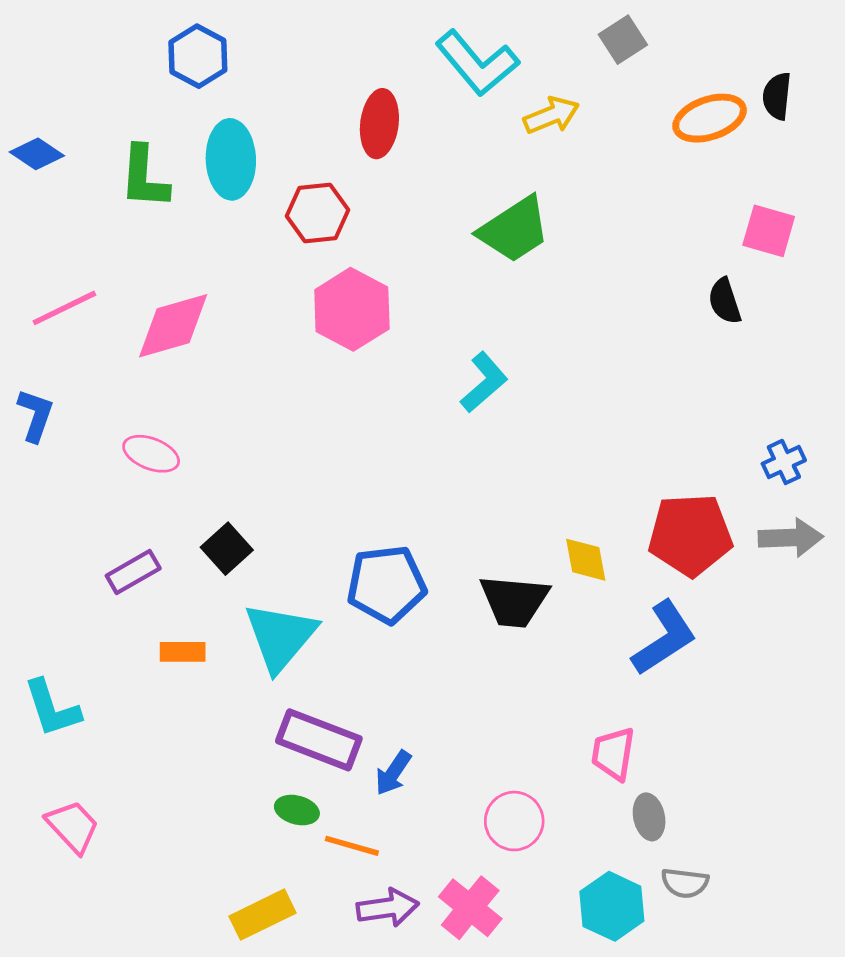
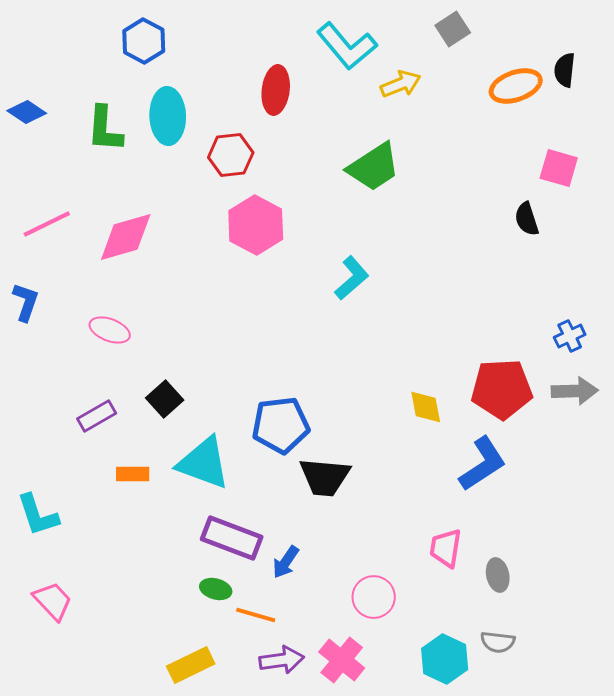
black trapezoid: (514, 601) -> (325, 477), moved
cyan triangle: (280, 637) -> (204, 463), turned -50
gray ellipse: (649, 817) -> (498, 575), moved

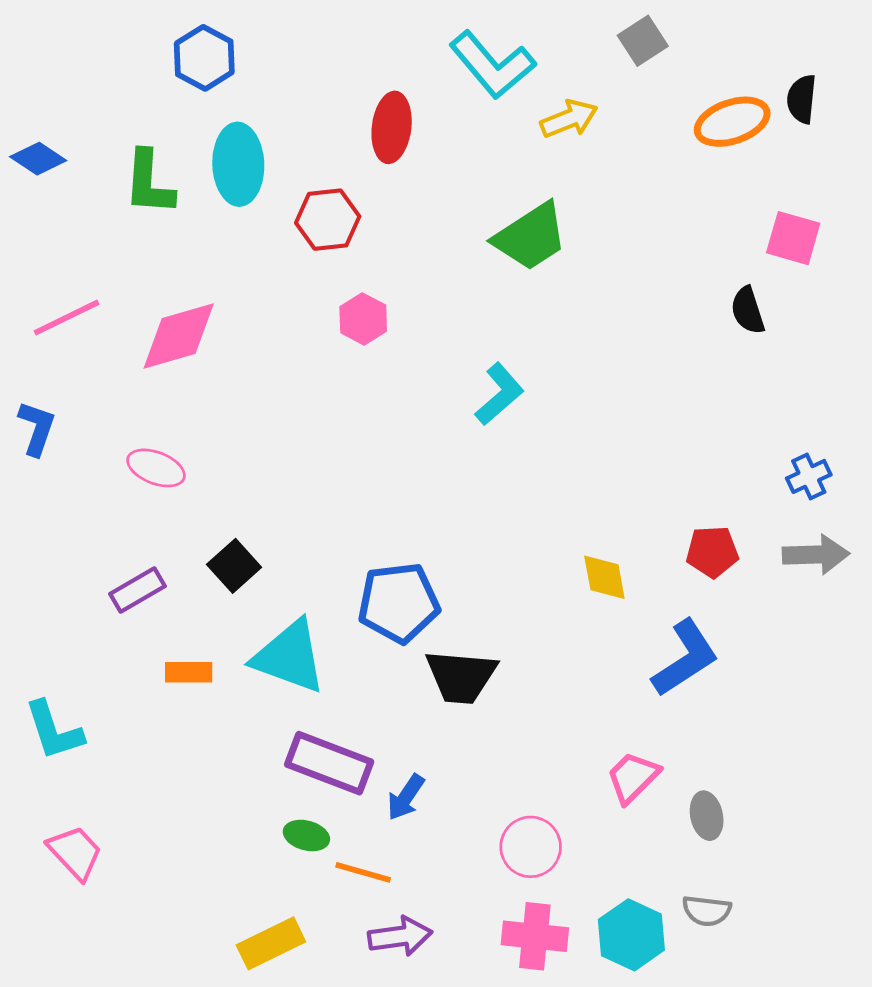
pink hexagon: (256, 225) -> (363, 319), size x0.6
red pentagon: (502, 389) -> (712, 552), size x0.6
pink trapezoid: (446, 548) -> (633, 777), turned 36
pink cross: (342, 660) -> (535, 936), moved, turned -33

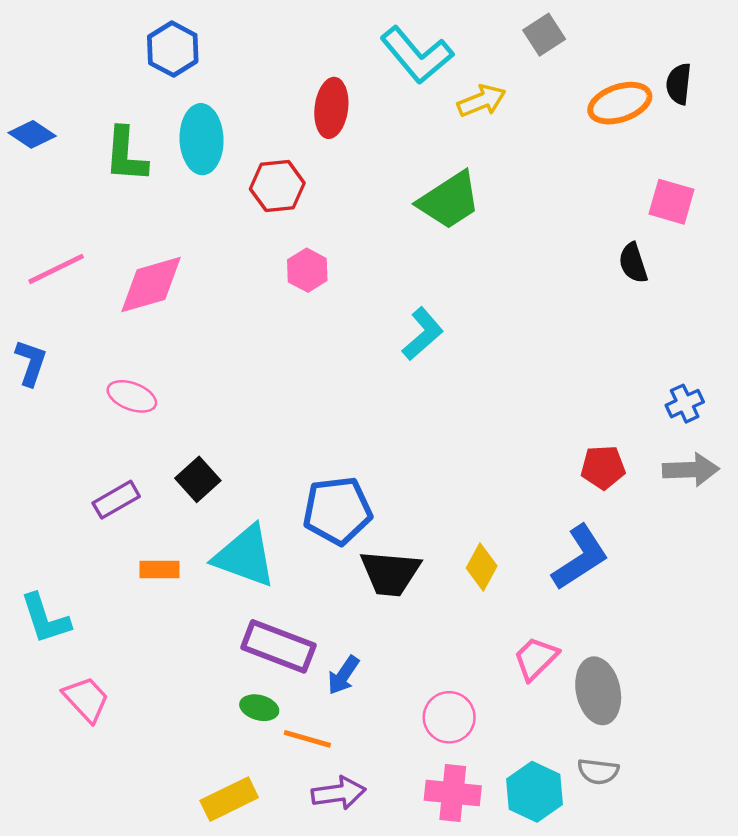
yellow diamond: (604, 577) -> (482, 567), moved, turned 39
gray ellipse: (707, 816) -> (598, 691), size x1.6
pink trapezoid: (75, 853) -> (86, 699), moved

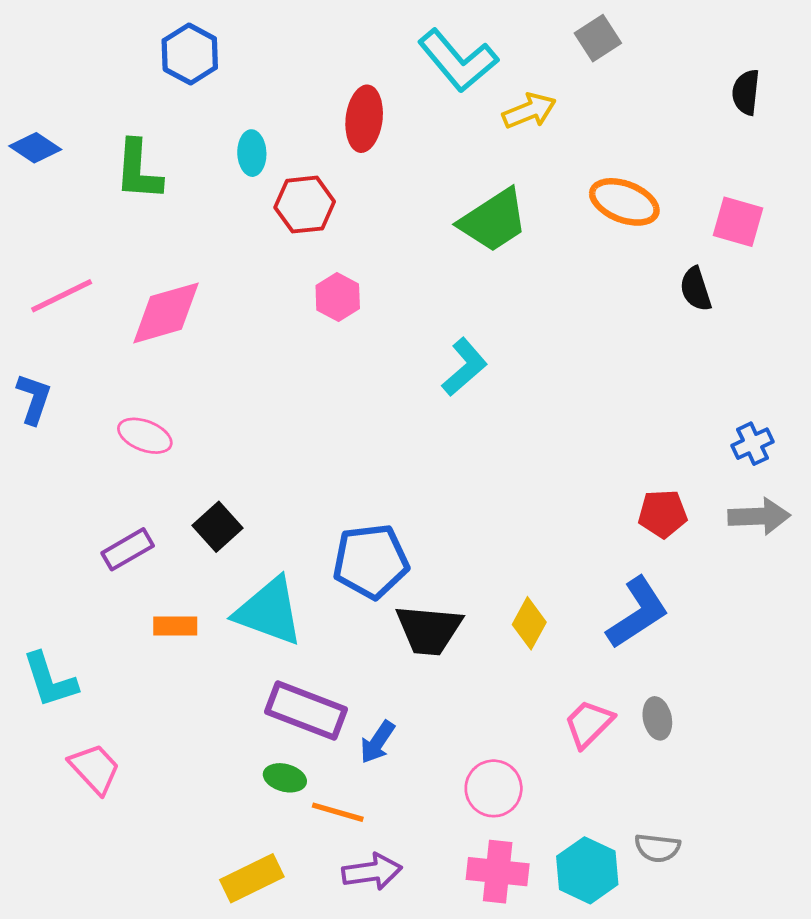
orange ellipse: (620, 103) -> (624, 202), moved, turned 40
cyan ellipse: (202, 139) -> (252, 153), moved, size x0.6
gray ellipse: (598, 691) -> (657, 718), moved, size x0.6

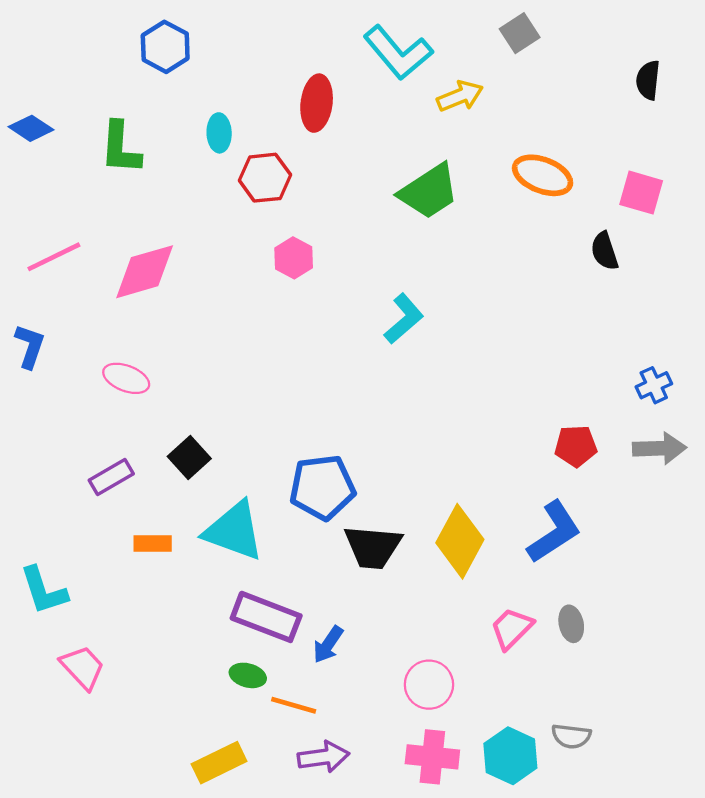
yellow diamond: (529, 623) -> (460, 541), size x1.6

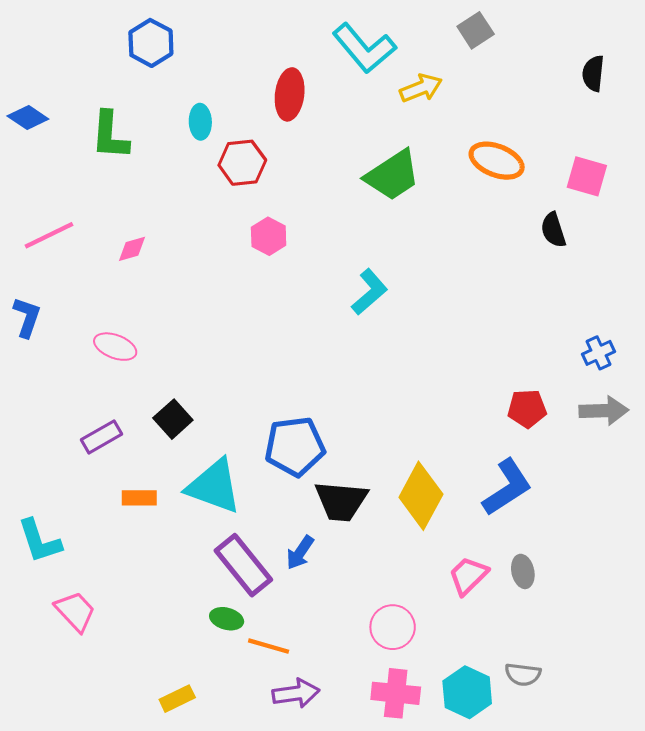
pink diamond: (145, 272) -> (132, 249), size x0.5
purple rectangle: (266, 617) -> (243, 565), turned 30
blue arrow: (328, 644) -> (300, 553), moved
yellow rectangle: (219, 763) -> (177, 699), moved, size x0.7

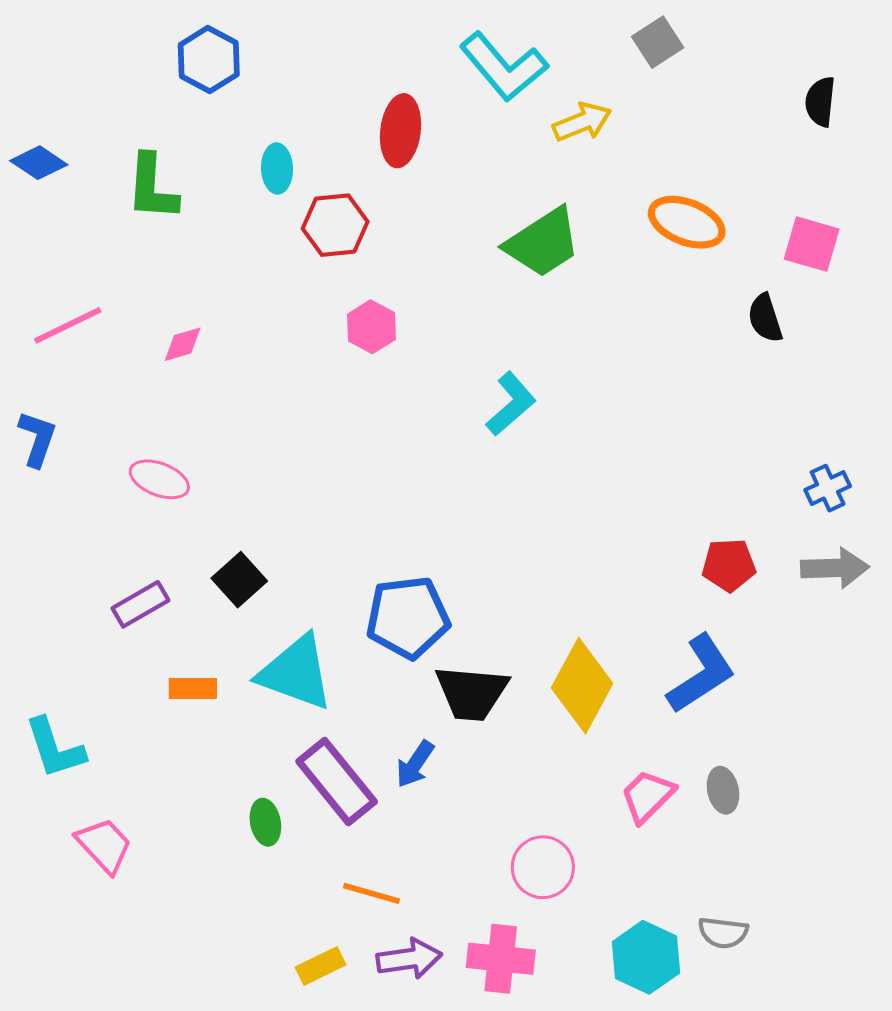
green ellipse: (227, 619) -> (265, 822), moved, turned 64
pink cross: (396, 693) -> (501, 959), moved
yellow rectangle: (177, 699) -> (321, 966), moved

